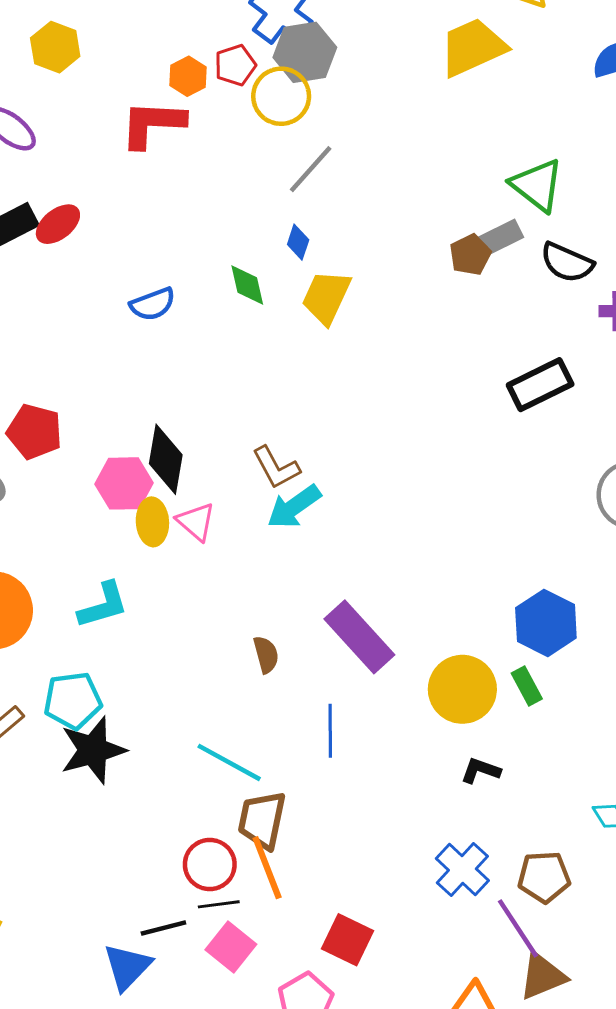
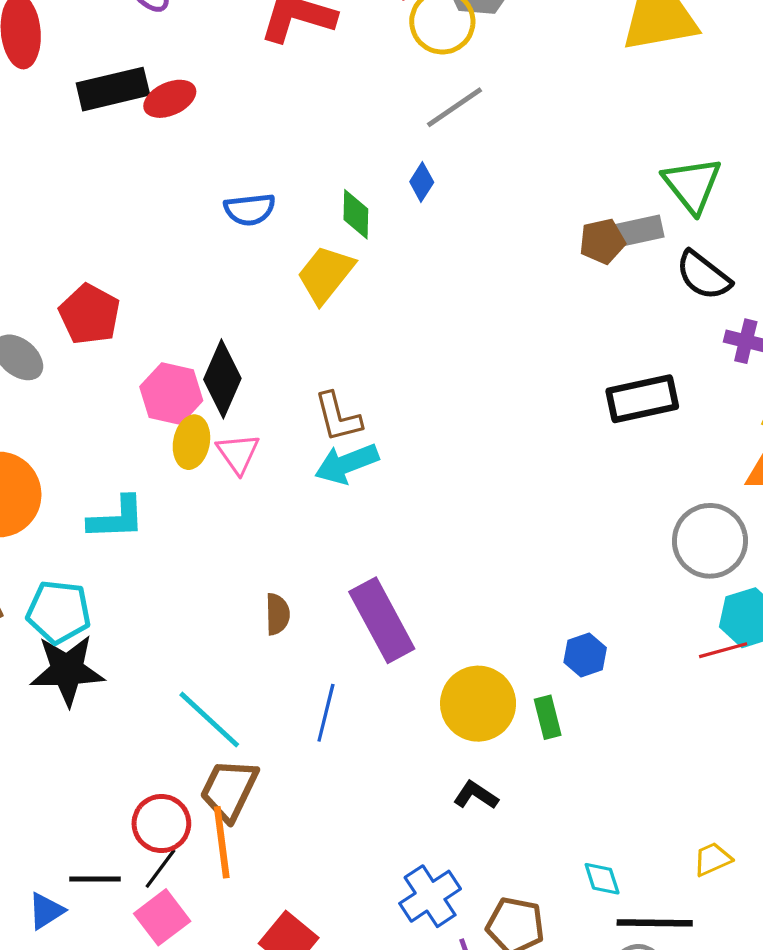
yellow trapezoid: (326, 297) -> (326, 274), moved
blue hexagon: (546, 623) -> (585, 655), size x0.6
black line: (219, 904) -> (160, 869), turned -60
blue triangle: (127, 967) -> (46, 911), size x0.7

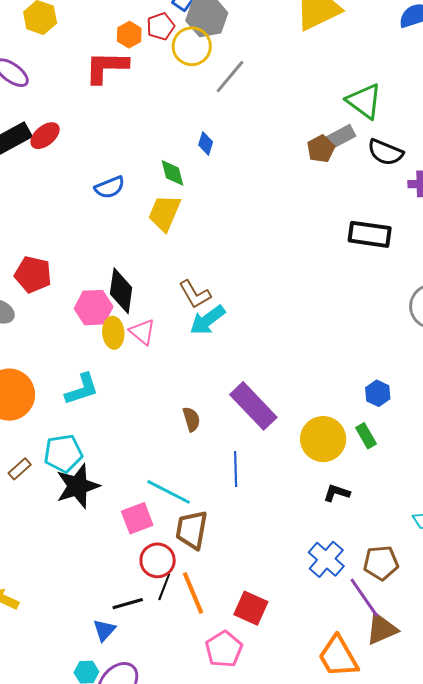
gray line: (454, 107) -> (230, 77), moved
black rectangle: (642, 399) -> (370, 234), turned 36
orange line: (222, 842) -> (193, 593), moved
pink square: (162, 917) -> (137, 518), moved, turned 32

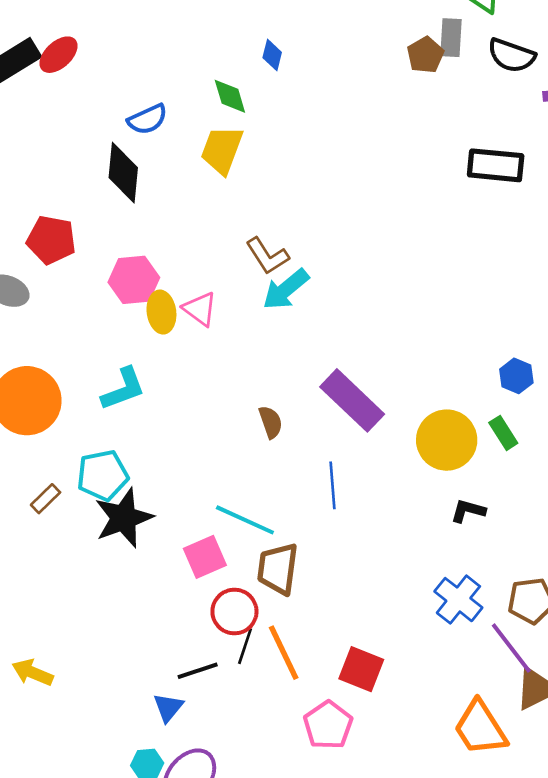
gray rectangle: (341, 137) -> (451, 38), turned -56
black diamond: (121, 291) -> (123, 173), moved

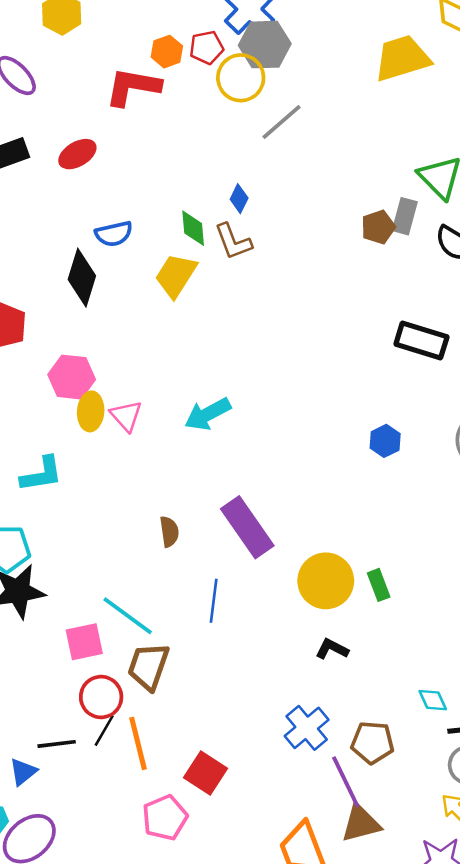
red ellipse: (59, 55) -> (77, 154), moved
brown L-shape: (267, 256) -> (233, 241), moved
blue hexagon: (516, 376) -> (385, 441), moved

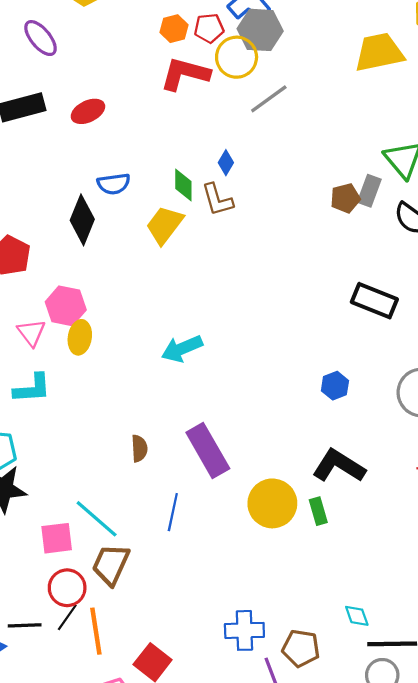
red L-shape: (133, 87) -> (185, 74), moved
pink triangle: (126, 416) -> (31, 333), moved
black L-shape: (332, 649) -> (339, 466), moved, size x1.8
blue cross: (307, 728) -> (244, 630), turned 33

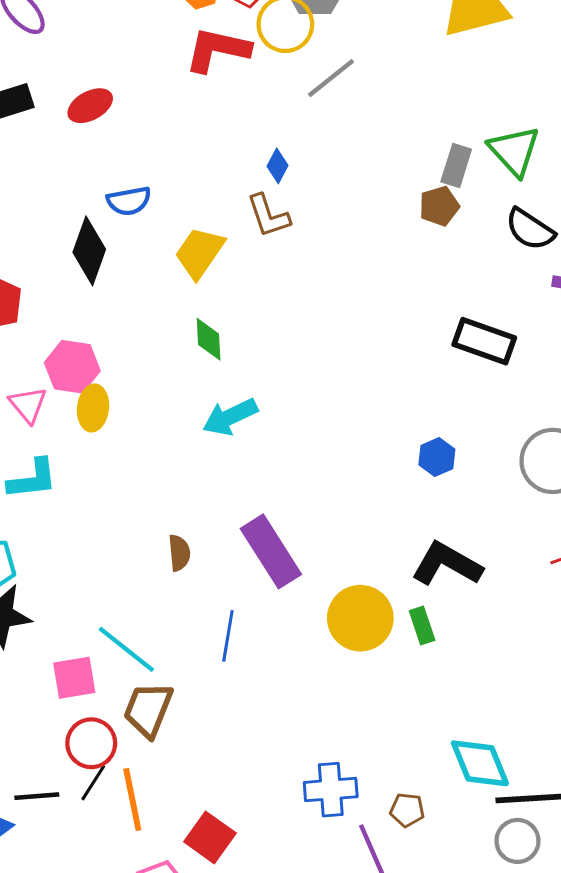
green diamond: (183, 185) -> (209, 339), moved
gray rectangle: (369, 191) -> (456, 166), moved
cyan diamond: (357, 616) -> (480, 763), size x1.8
brown pentagon: (301, 648) -> (407, 810), size x0.7

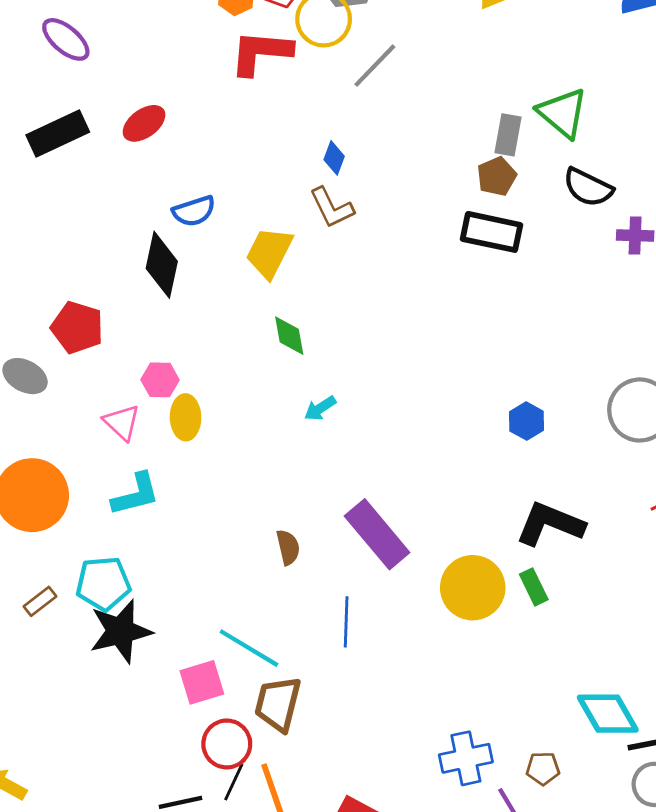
black rectangle: (484, 341) -> (492, 232), moved
pink hexagon: (72, 367) -> (160, 380), size x0.7
cyan arrow: (230, 417) -> (320, 408), size x0.6

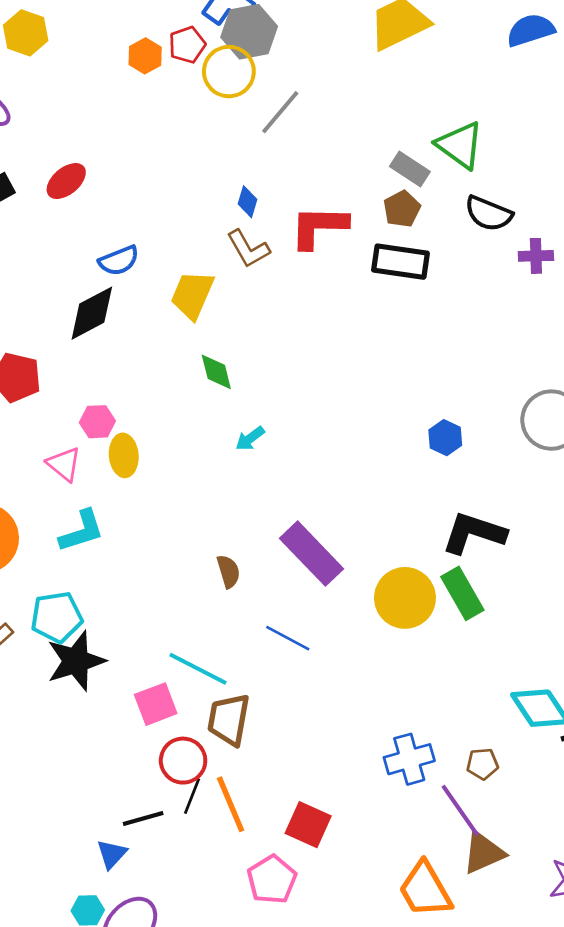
red L-shape: (261, 53) -> (319, 227), moved
gray rectangle: (508, 135) -> (410, 169), turned -63
black diamond: (162, 265) -> (92, 313), turned 54
green rectangle: (534, 587) -> (462, 593), size x1.5
blue line: (346, 622) -> (288, 638), turned -60

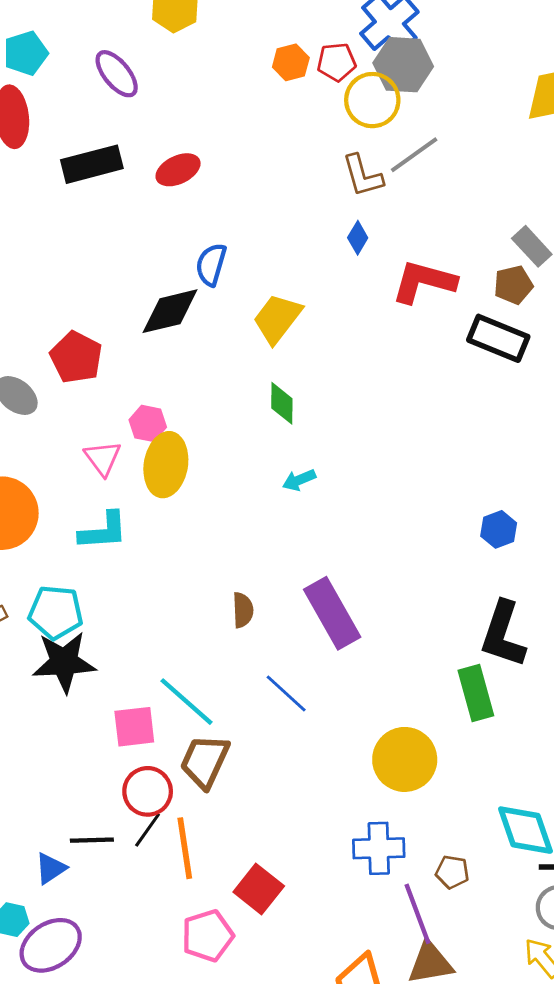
brown L-shape: (248, 249) -> (363, 176), moved
blue semicircle: (119, 261) -> (211, 265), turned 114
yellow ellipse: (124, 455) -> (166, 465), size x1.4
black L-shape: (474, 533) -> (503, 634), turned -104
yellow circle: (405, 598) -> (405, 759), moved

